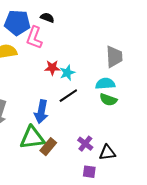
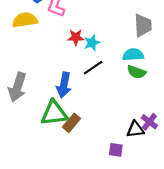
purple cross: (85, 144) -> (149, 122), moved

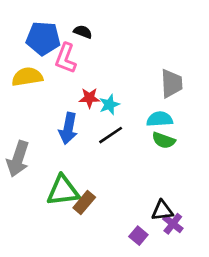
blue arrow: (64, 85) -> (68, 128), moved
purple cross: (149, 122) -> (173, 224), moved
purple square: (116, 150) -> (138, 236), turned 32

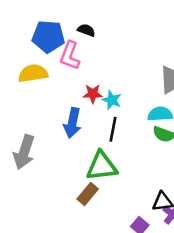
cyan star: (109, 105) -> (112, 100), turned -30
black line: (111, 135) -> (113, 129), turned -45
green triangle: (63, 191) -> (102, 166), moved

